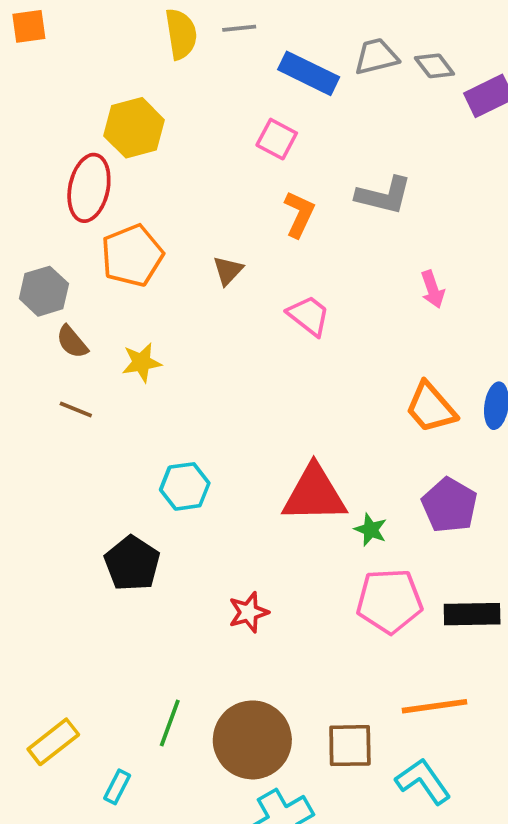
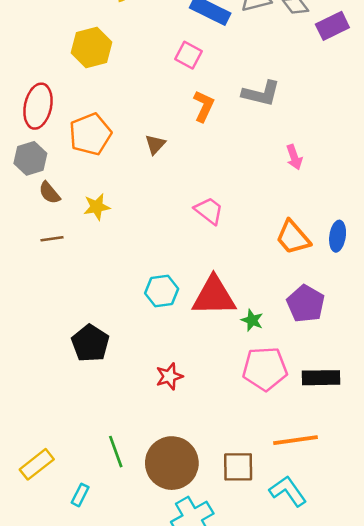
red ellipse: (89, 188) -> (38, 106), moved
pink trapezoid: (309, 316) -> (209, 211), moved
brown line: (76, 409) -> (52, 239), turned -30
cyan hexagon: (185, 486) -> (162, 291), moved
green line: (170, 723) -> (116, 452), turned -40

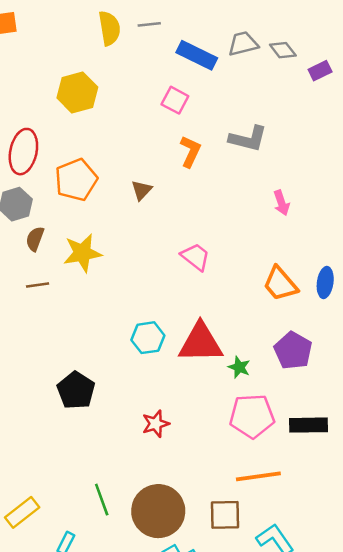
purple rectangle: (332, 26) -> (320, 71), size x0.7
brown semicircle: (49, 193) -> (35, 239), turned 60
yellow star: (97, 207) -> (82, 253), size x1.4
orange line: (295, 440) -> (258, 476), moved

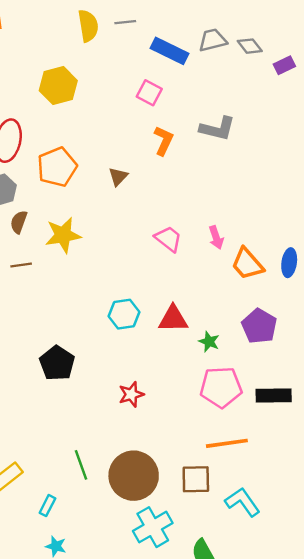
pink arrow: (282, 203) -> (216, 238), moved
red triangle: (201, 343) -> (173, 319), size x0.7

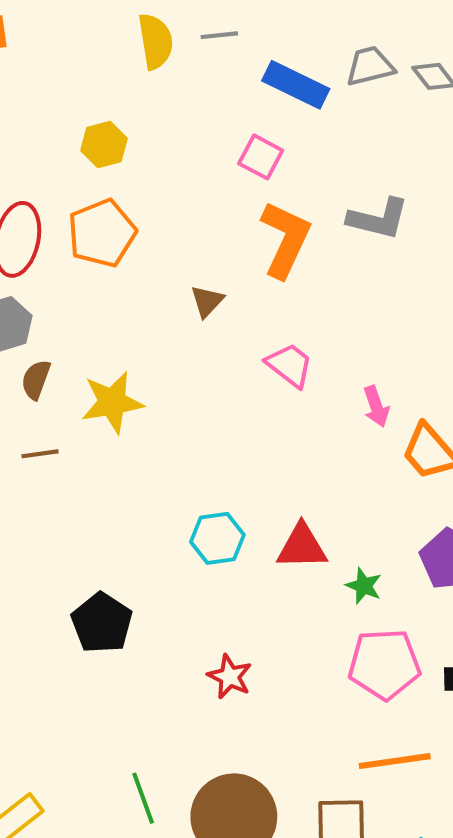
yellow hexagon: (58, 86) -> (104, 145), size x0.7
orange L-shape: (164, 141) -> (285, 239), size x1.5
orange pentagon: (57, 167) -> (102, 233), moved
pink trapezoid: (168, 239) -> (290, 365), moved
red star: (131, 394) -> (230, 677), turned -30

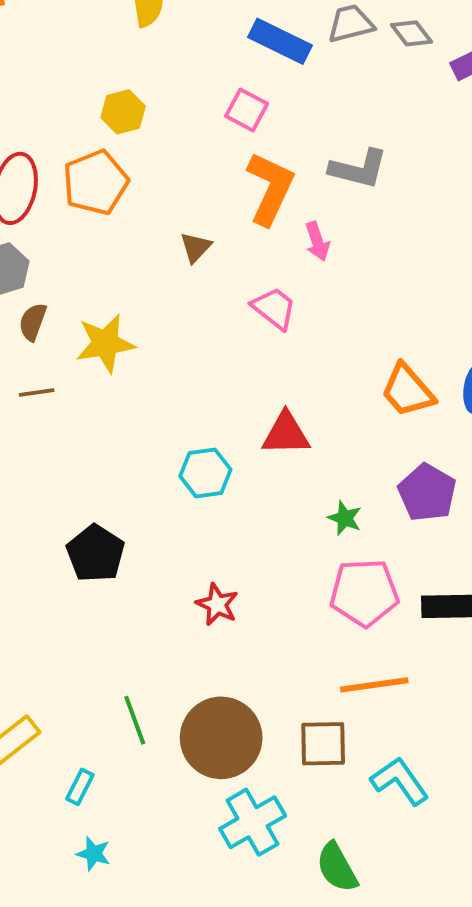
yellow hexagon: (104, 145) -> (123, 112), moved
pink arrow: (376, 406) -> (317, 241), moved
red triangle: (302, 547) -> (286, 434), moved

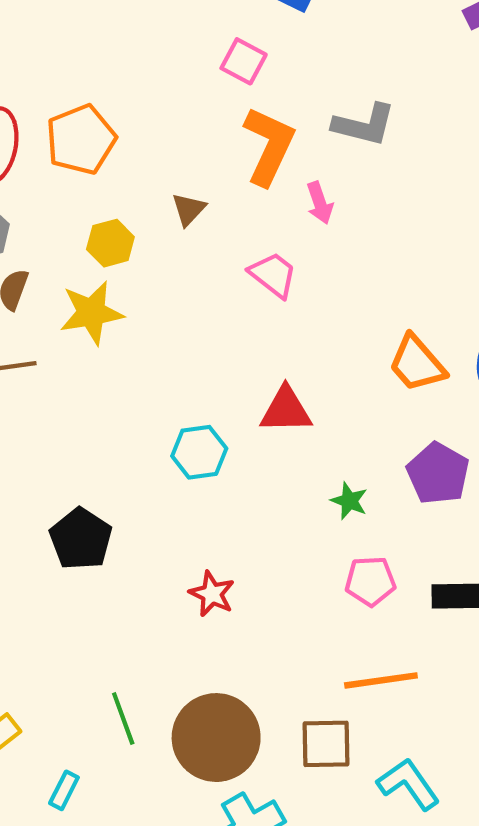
yellow hexagon: (123, 112) -> (110, 243), moved
pink pentagon: (364, 593) -> (370, 581), size x0.7

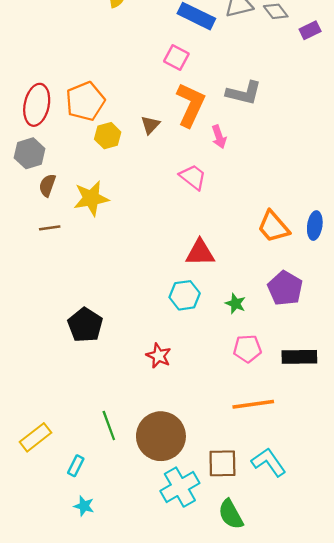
brown triangle: (189, 209) -> (150, 125), moved
yellow hexagon: (110, 243) -> (108, 136), moved
cyan hexagon: (199, 452) -> (185, 295), moved
brown square: (326, 744) -> (222, 463), moved

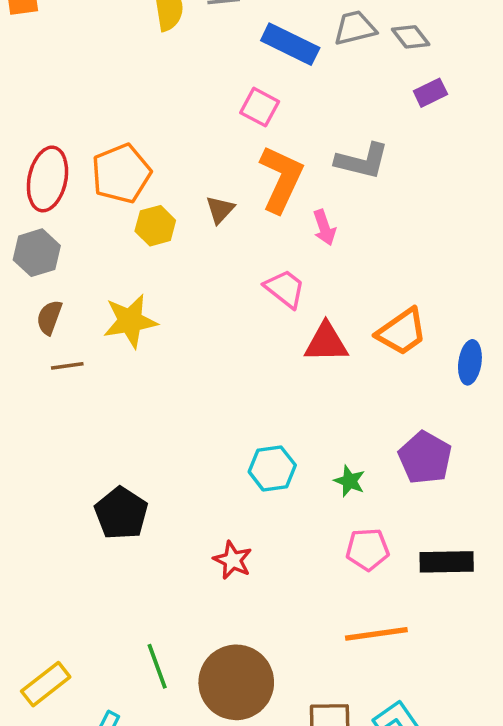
purple rectangle: (310, 30) -> (430, 93), moved
brown semicircle: (47, 185) -> (49, 317), moved
orange trapezoid: (273, 227) -> (402, 332), moved, turned -84
red triangle: (200, 253) -> (326, 343), moved

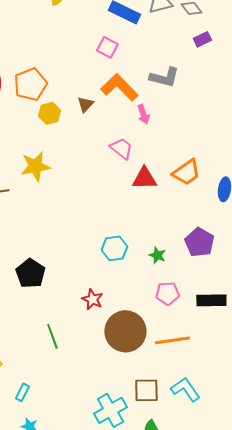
orange L-shape: (281, 179) -> (119, 87), turned -69
green line: (157, 666) -> (52, 336), moved
brown circle: (236, 682) -> (125, 331), moved

